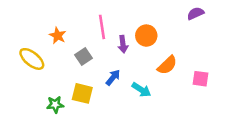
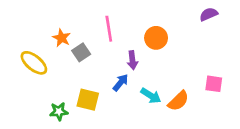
purple arrow: (123, 44) -> (132, 60), moved
gray square: (83, 56) -> (81, 52), moved
orange semicircle: (167, 65) -> (178, 101), moved

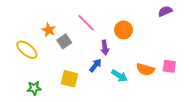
pink line: (109, 29) -> (86, 23), turned -36
orange semicircle: (178, 101) -> (145, 69), moved, turned 60
green star: (59, 111) -> (34, 88), moved

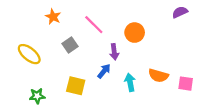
orange star: (49, 30) -> (53, 17), moved
pink square: (169, 66) -> (186, 84), moved
cyan arrow: (119, 76) -> (130, 82), turned -133

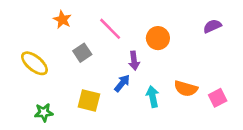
purple semicircle: (180, 12) -> (212, 26), moved
pink square: (186, 84) -> (218, 98), turned -35

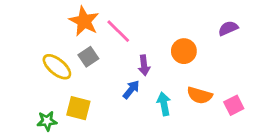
orange star: (62, 20) -> (84, 21), moved, size x1.5
orange circle: (158, 38) -> (184, 51), moved
yellow ellipse: (34, 63) -> (57, 67), moved
yellow square: (89, 100) -> (78, 108), moved

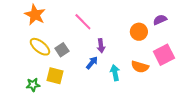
orange star: (84, 21) -> (35, 15), moved
orange circle: (184, 51) -> (139, 32), moved
gray square: (88, 57) -> (62, 50), moved
pink square: (234, 105) -> (164, 55), moved, size x1.5

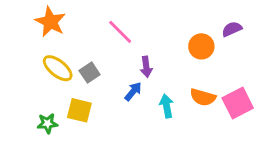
pink square: (164, 55) -> (238, 103), moved

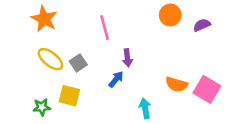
pink line: (120, 32) -> (105, 28), turned 30
orange circle: (201, 46) -> (170, 15), moved
pink square: (238, 103) -> (207, 89), turned -32
cyan arrow: (167, 106) -> (145, 108), moved

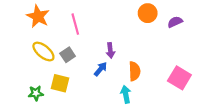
pink line: (105, 28) -> (75, 24), moved
orange semicircle: (177, 84) -> (134, 71), moved, turned -108

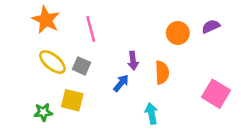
orange circle: (148, 13) -> (178, 33), moved
gray square: (68, 55) -> (82, 66), turned -32
orange semicircle: (134, 71) -> (162, 73), moved

